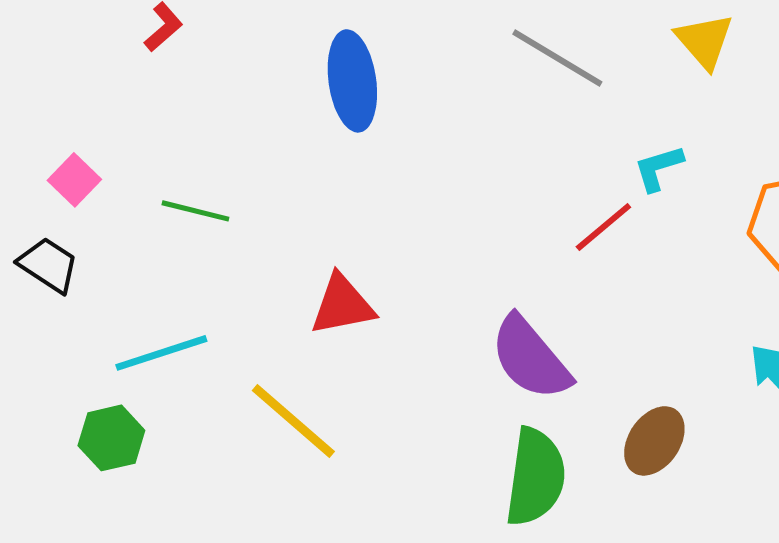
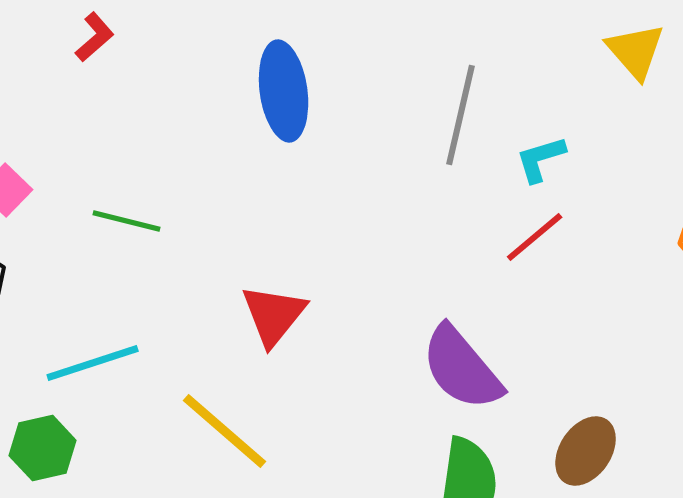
gray line: (557, 58) -> (461, 115), moved, turned 72
cyan L-shape: (658, 168) -> (541, 159), moved
red triangle: (342, 305) -> (274, 315), turned -40

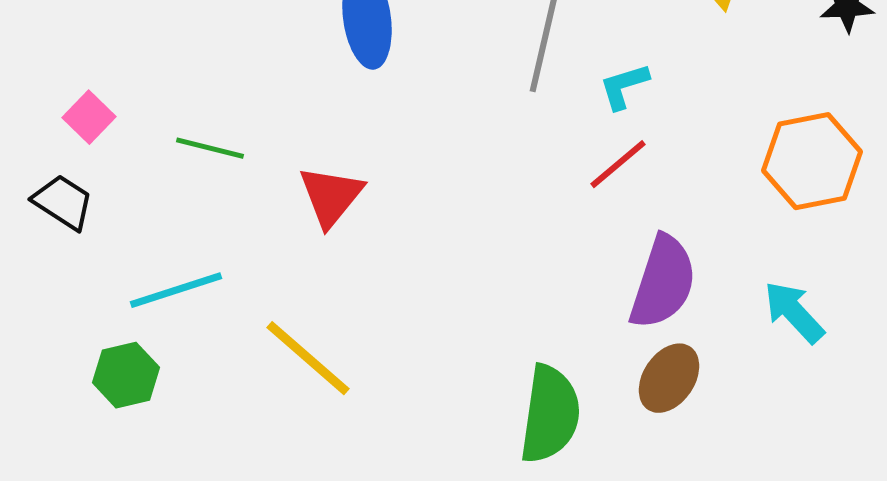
red triangle: (274, 315) -> (331, 196), moved
purple semicircle: (462, 368) -> (663, 282), moved, turned -122

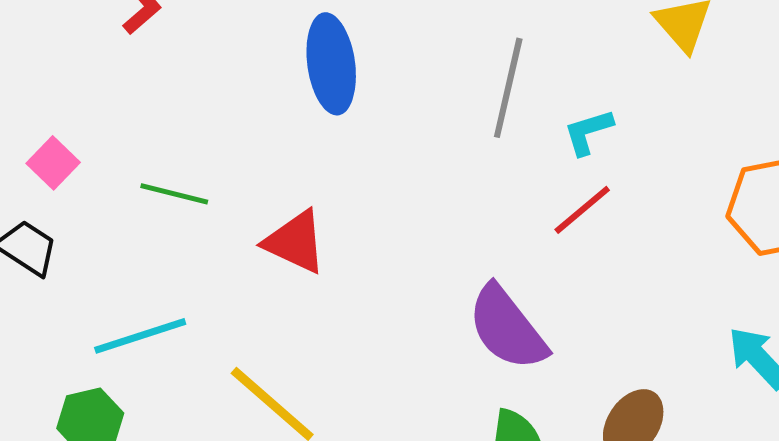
red triangle: (331, 196) -> (295, 242), turned -44
purple semicircle: (663, 282) -> (507, 328), moved, turned 124

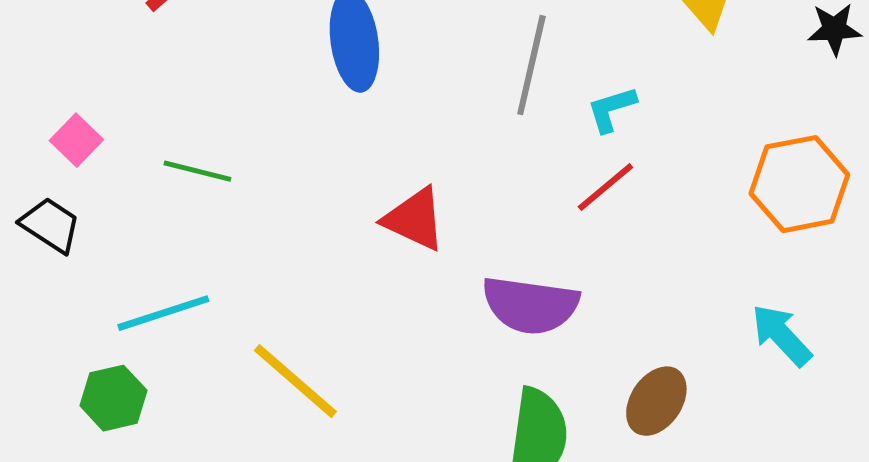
red triangle: (295, 242) -> (414, 219), moved
purple semicircle: (507, 328) -> (530, 305), turned -44

